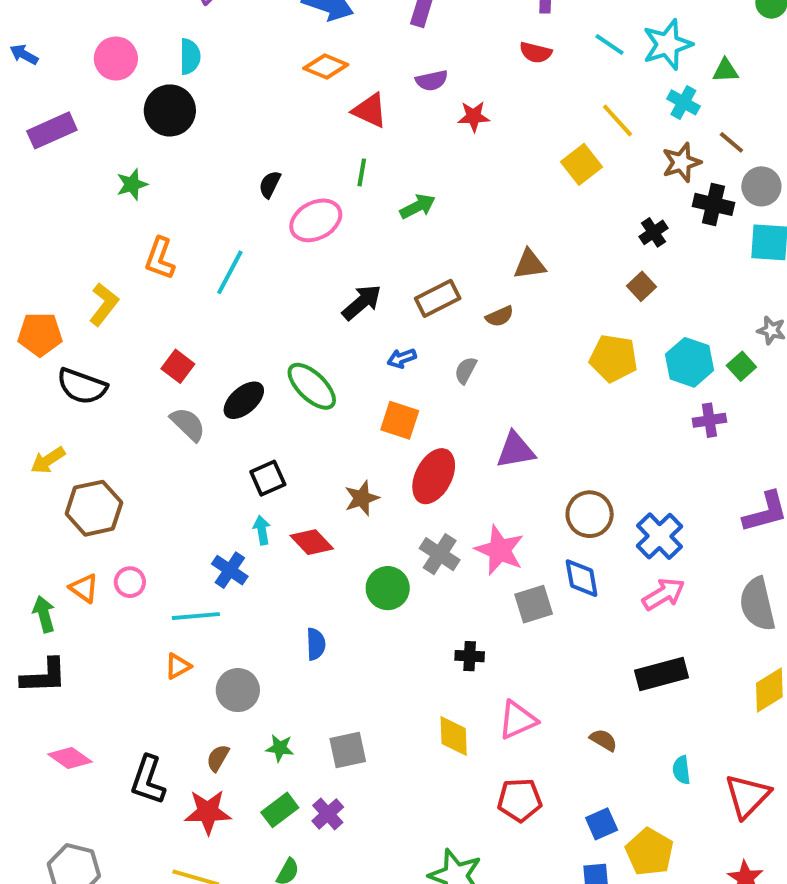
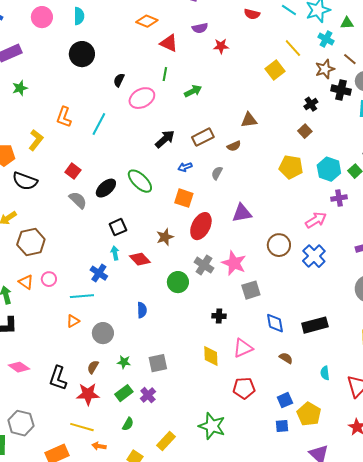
black circle: (170, 110) -> (82, 54), moved
green star: (132, 184) -> (20, 88), moved
blue diamond: (582, 578) -> (275, 323), moved
pink arrow: (663, 594) -> (316, 220), moved

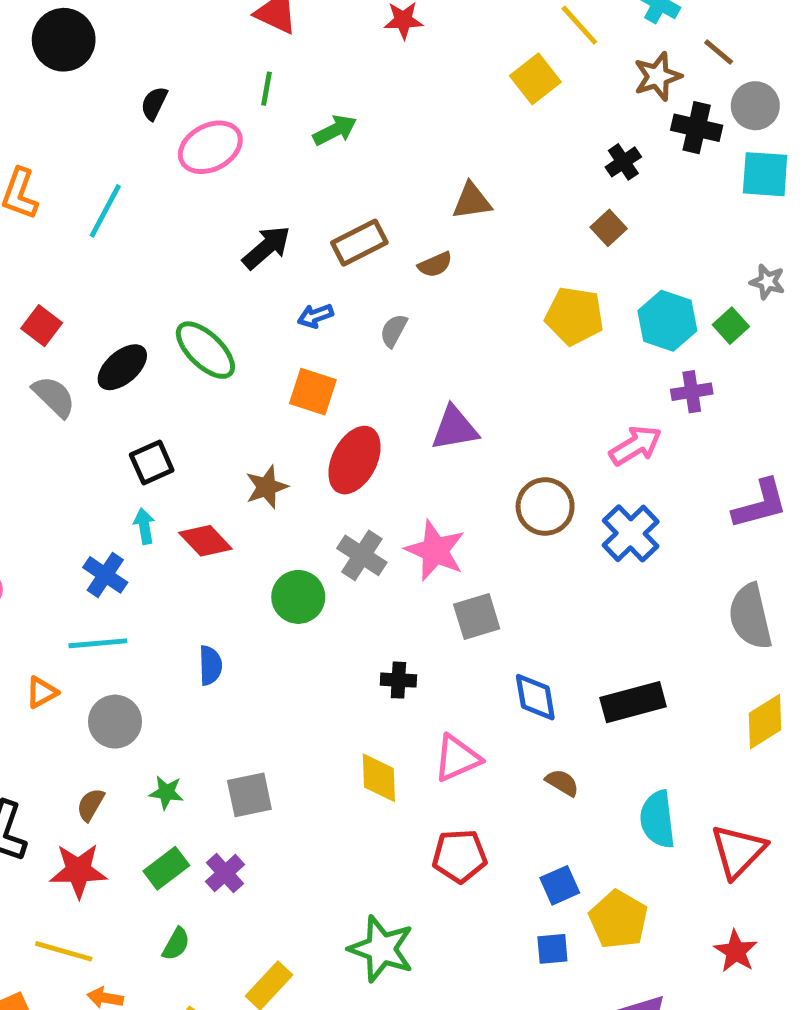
cyan line: (82, 296) -> (98, 643), moved
cyan semicircle: (325, 373) -> (658, 819), size x1.6

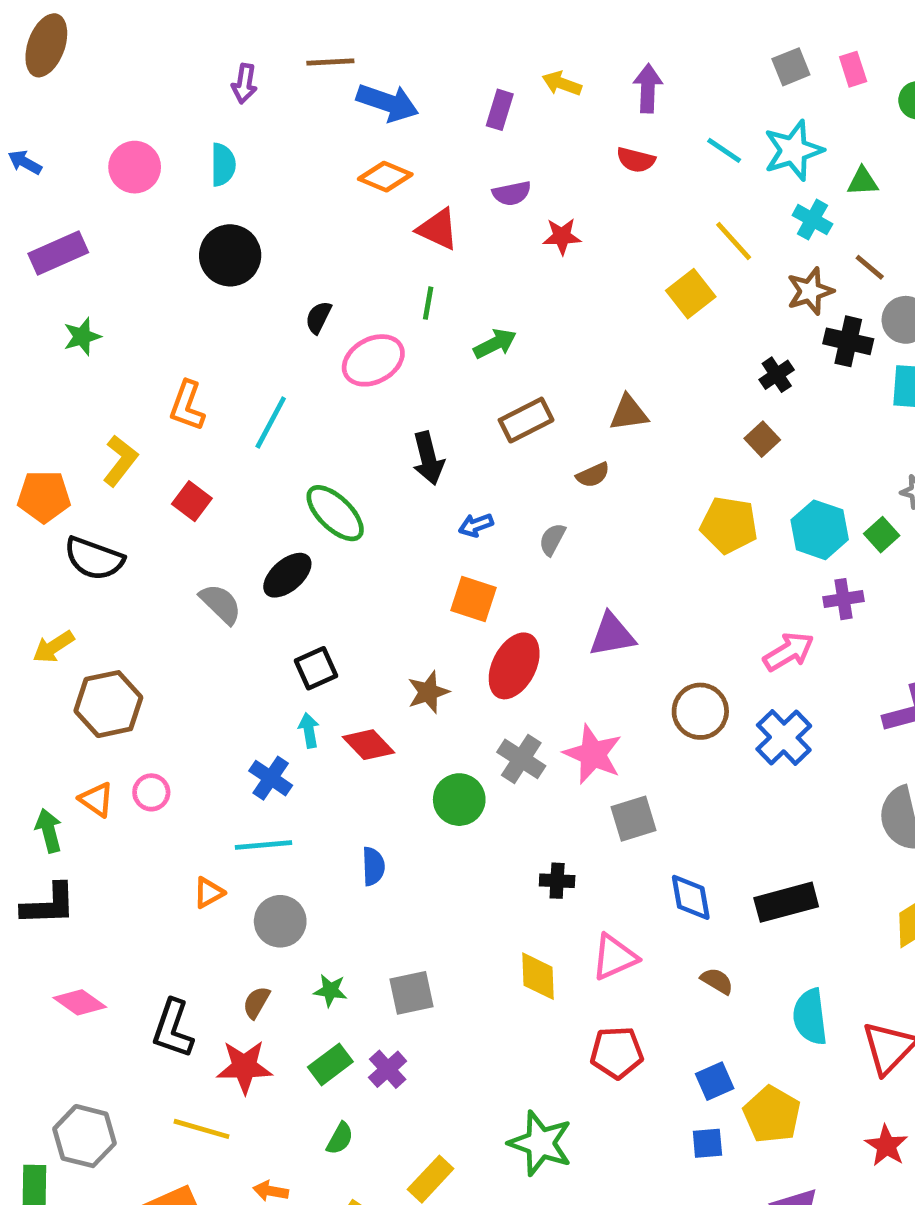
brown rectangle: (359, 243) -> (526, 420), moved
black arrow: (267, 247) -> (428, 458), turned 117
red square: (42, 326) -> (192, 501), moved
green ellipse: (205, 350) -> (335, 513), moved
yellow line: (64, 951) -> (201, 1129), moved

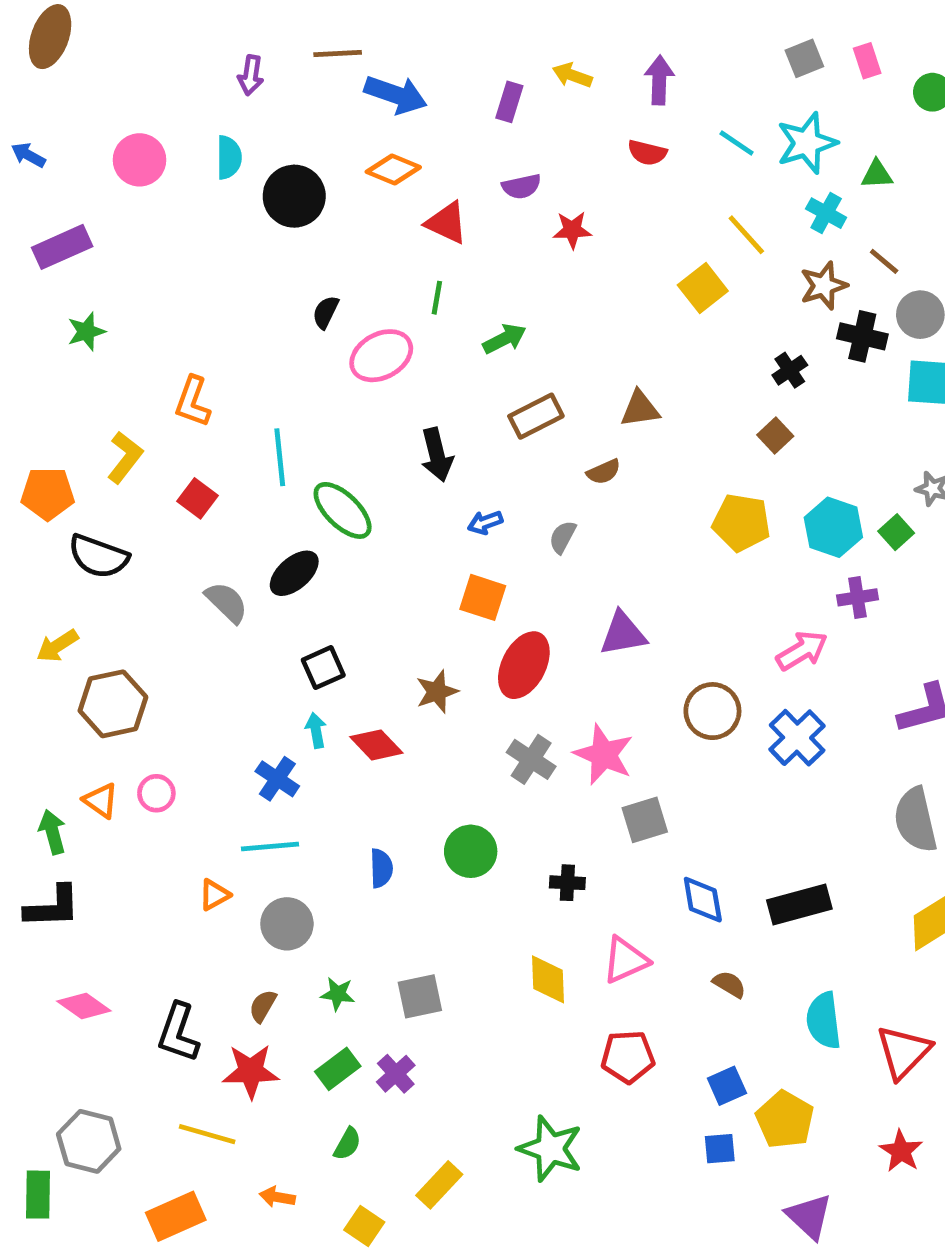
black circle: (230, 255) -> (294, 196), moved
cyan line: (271, 422) -> (280, 457), moved, turned -34
green circle: (459, 800) -> (471, 851), moved

